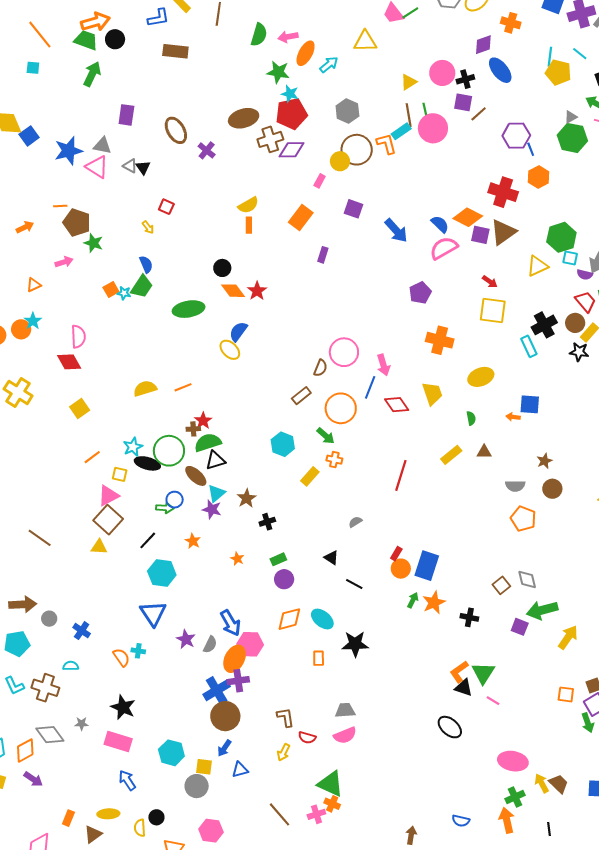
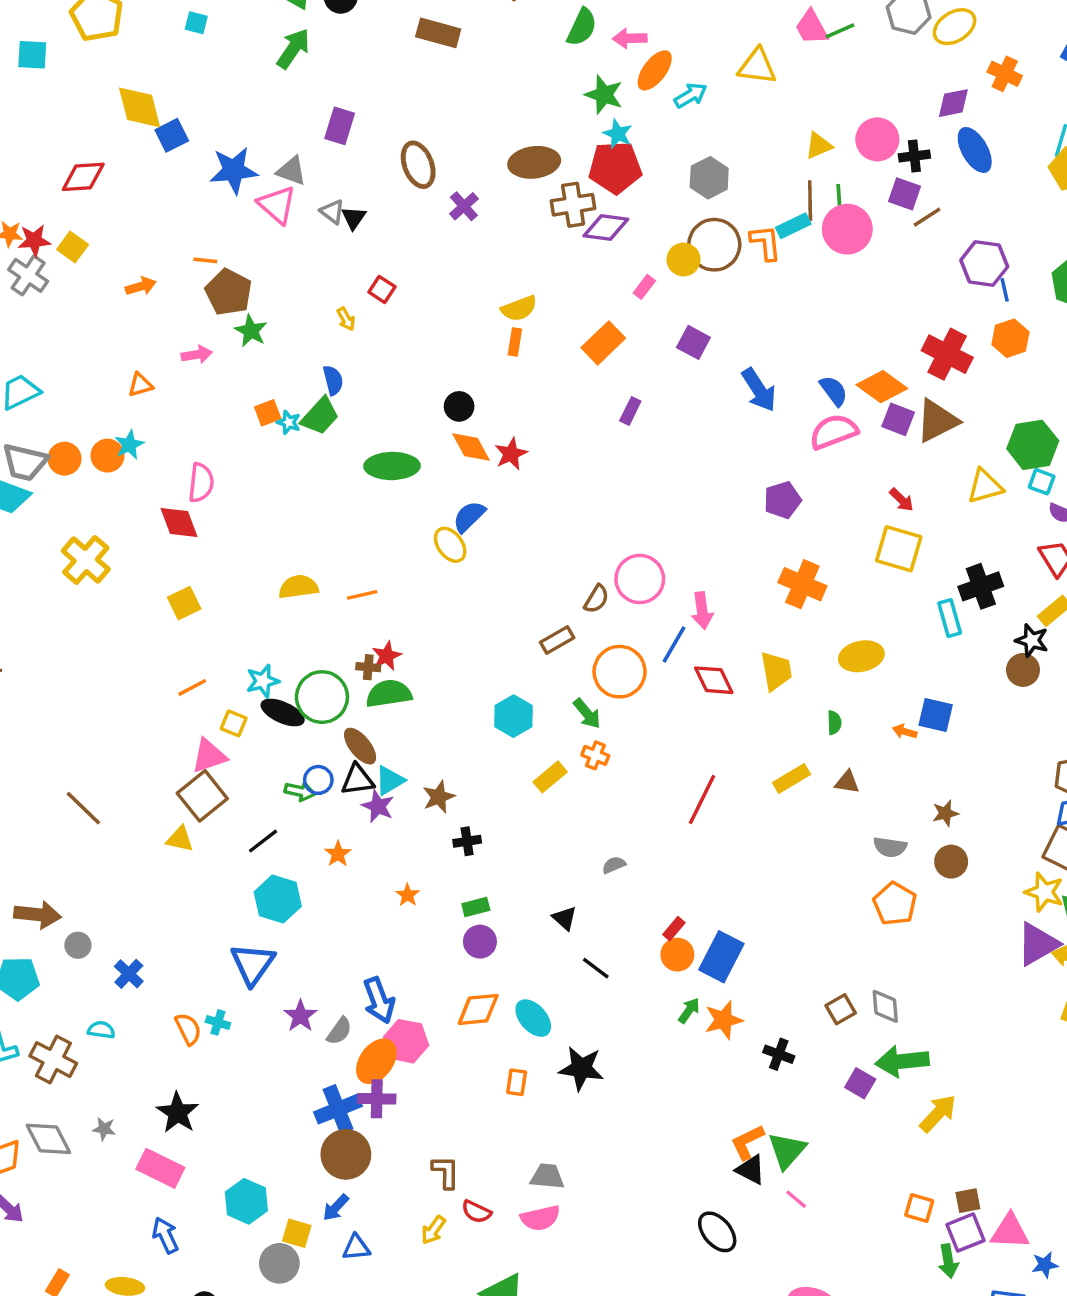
brown circle: (575, 323) -> (1023, 670), moved
black triangle: (215, 460) -> (357, 780), moved

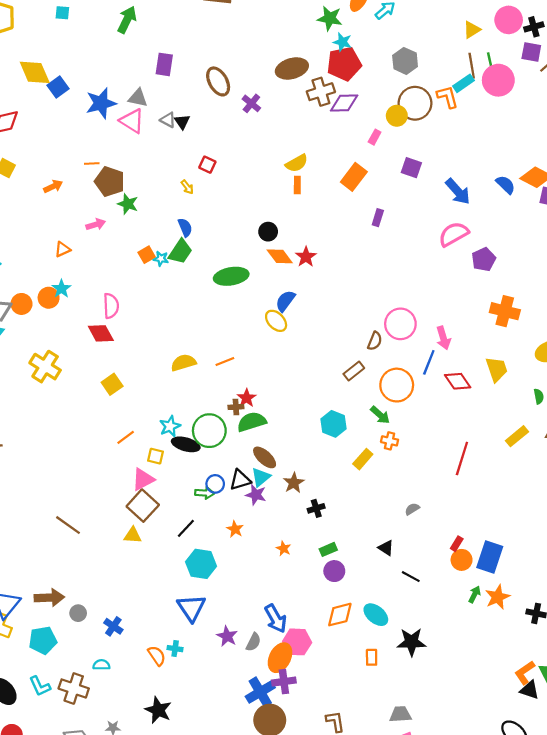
pink semicircle: (834, 432) -> (454, 234), moved
brown ellipse: (360, 746) -> (265, 457), moved

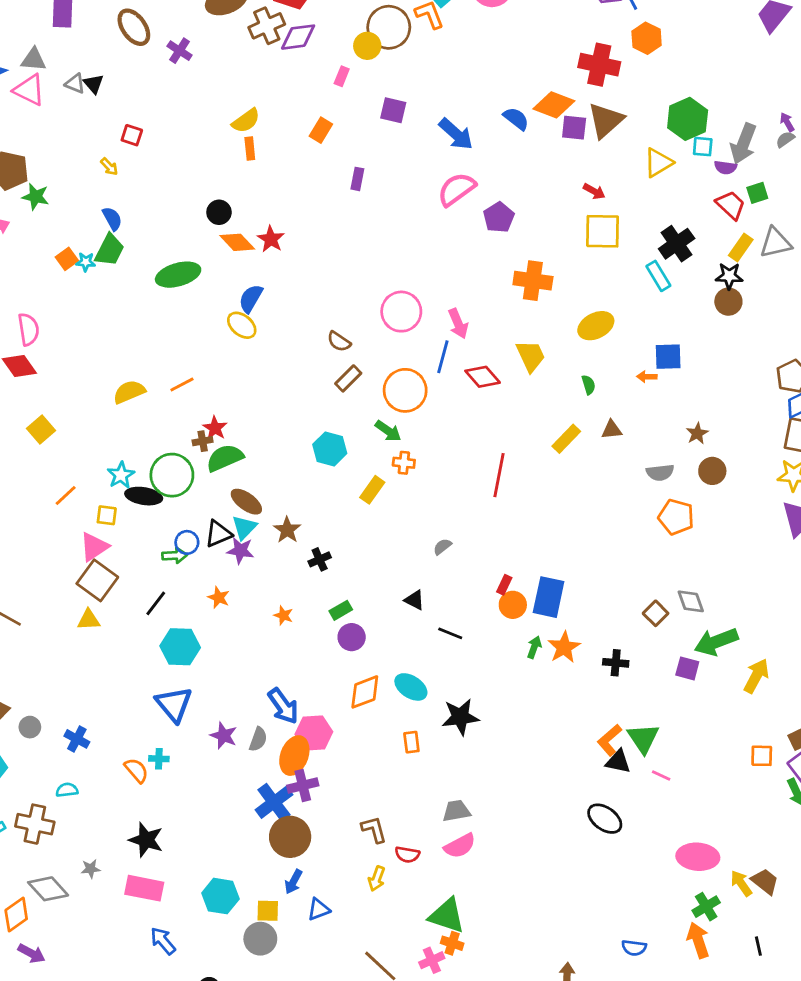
orange rectangle: (354, 177) -> (321, 130), size x0.7
brown semicircle: (375, 341) -> (339, 341), moved, turned 108

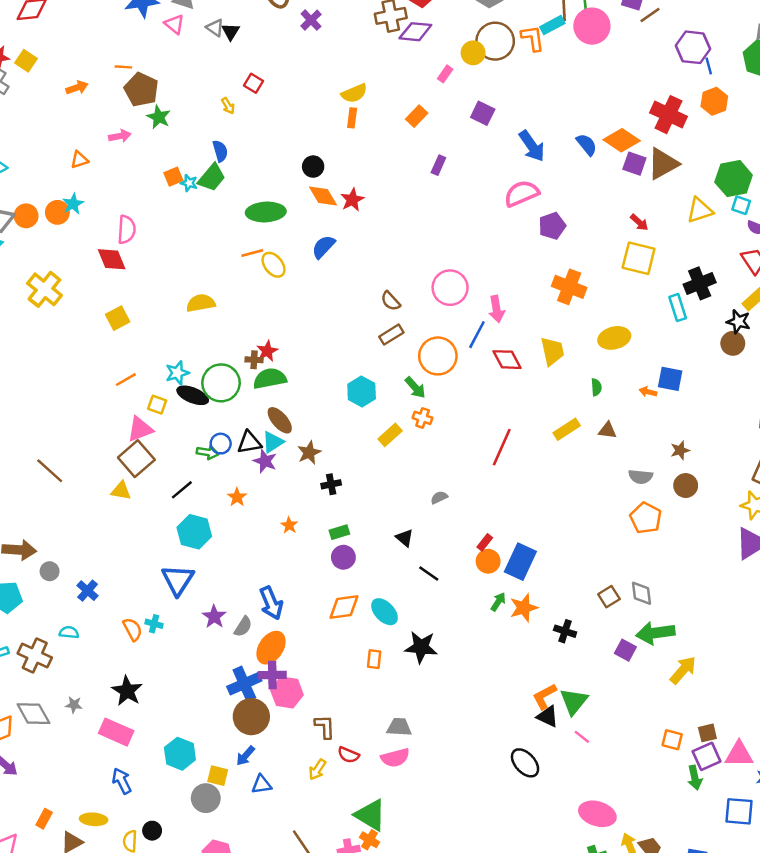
pink triangle: (29, 90) -> (174, 24), size x0.7
yellow ellipse: (242, 325) -> (274, 265), moved
orange line: (182, 385) -> (252, 253), moved
pink hexagon: (314, 733) -> (287, 692), moved

